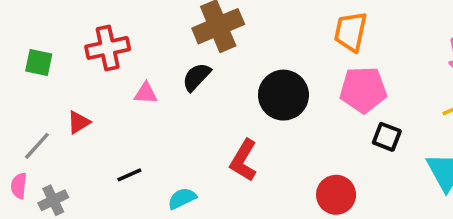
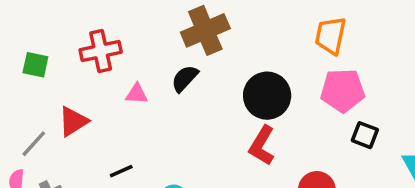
red triangle: (79, 122) -> (73, 121), size x1.4
red L-shape: (244, 160) -> (262, 145), moved

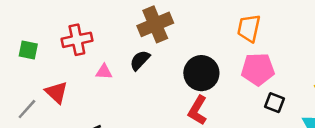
red triangle: (73, 121) -> (56, 92), turned -45

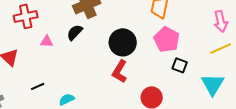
pink pentagon: (258, 69) -> (167, 39), turned 30

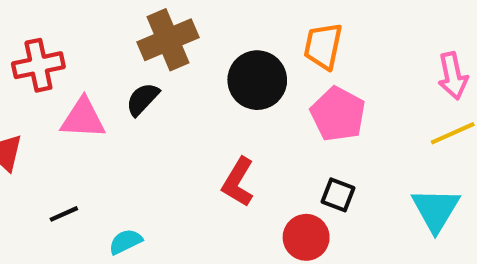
pink triangle: (47, 41) -> (83, 118), size x1.6
black circle: (123, 42) -> (257, 80), moved
black square: (180, 65) -> (338, 195), moved

